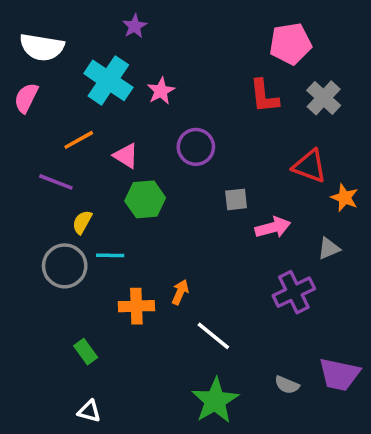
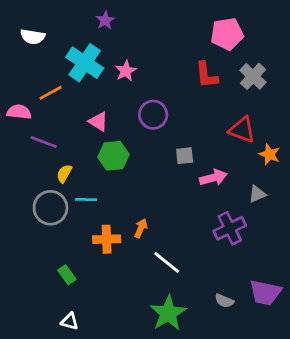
white semicircle: (42, 47) -> (33, 37), size x0.7
pink semicircle: (26, 98) -> (19, 112), moved, turned 70
orange line: (79, 140) -> (50, 93), moved

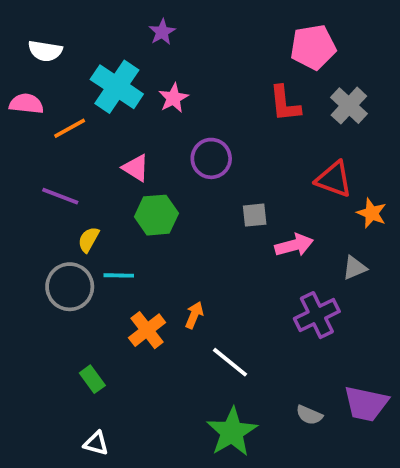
purple star: (105, 20) -> (162, 32), moved
pink semicircle: (19, 112) -> (26, 104), moved
orange cross: (107, 239) -> (147, 330), turned -36

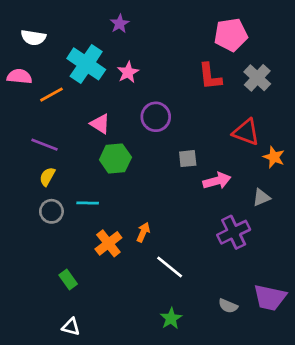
yellow semicircle: (89, 240) -> (47, 177), moved
gray circle: (70, 287) -> (51, 211), size x0.7
green star: (232, 432) -> (171, 318), size x0.6

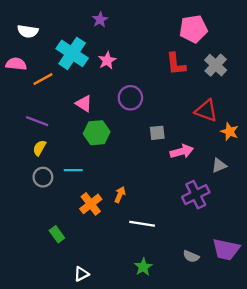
white line: (170, 267) -> (142, 224), turned -30
white triangle: (71, 327) -> (81, 274), moved, turned -42

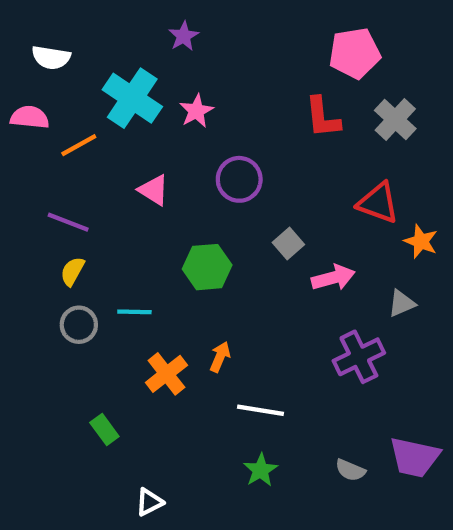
green hexagon: (97, 133) -> (207, 267), moved
gray square: (157, 133) -> (288, 243), turned -35
green star: (143, 267) -> (261, 470), moved

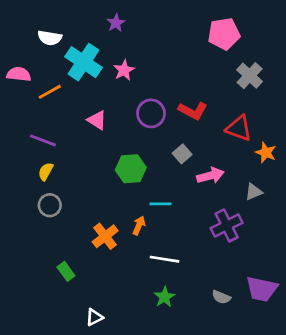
white semicircle: (51, 57) -> (50, 38), moved
red L-shape: (323, 117) -> (193, 111), moved, turned -56
cyan line: (134, 312) -> (160, 204), moved

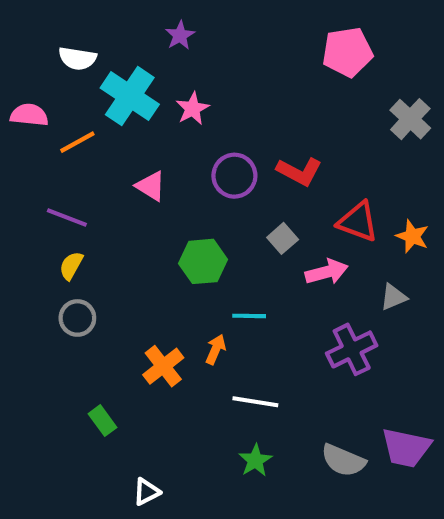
gray cross: (250, 76) -> (410, 119), moved
red triangle: (239, 128) -> (358, 222), moved
gray semicircle: (221, 297) -> (343, 460), size x1.5

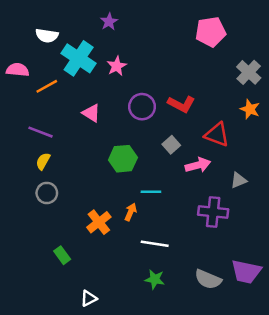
orange star: (412, 236) -> (250, 109), moved
purple cross: (352, 349) -> (213, 212), turned 32
green star: (255, 460) -> (155, 279), turned -30

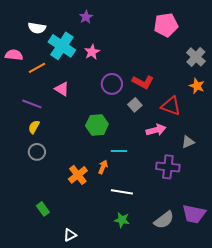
pink triangle: (91, 113) -> (62, 89), moved
gray square: (171, 145) -> (135, 105), moved
green rectangle: (62, 255) -> (43, 209), moved
gray semicircle: (208, 279) -> (164, 220), turned -60

